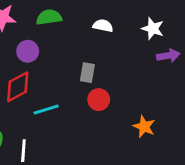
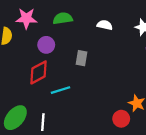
gray rectangle: (87, 73) -> (82, 58), moved
red circle: (99, 100) -> (121, 119), moved

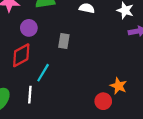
cyan line: (61, 90) -> (43, 73), turned -42
white line: (43, 122) -> (30, 95), moved

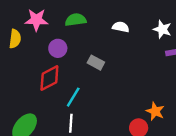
gray rectangle: (64, 41) -> (96, 63), turned -72
white line: (30, 95) -> (71, 123), moved

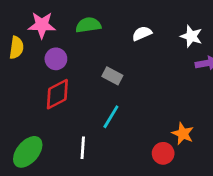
white semicircle: (121, 27) -> (142, 33), turned -35
purple circle: (58, 48) -> (56, 59), moved
cyan line: (73, 97) -> (111, 117), moved

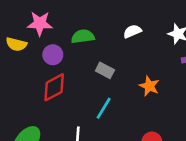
green semicircle: (88, 25) -> (83, 36), moved
yellow semicircle: (16, 48) -> (16, 44), turned 96
orange star: (183, 134) -> (149, 86), moved

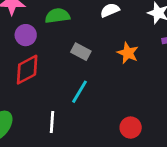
orange star: (149, 86) -> (128, 53), moved

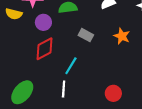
cyan line: (80, 92) -> (71, 66), moved
red circle: (131, 128) -> (113, 93), moved

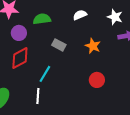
red circle: (113, 93) -> (97, 80), moved

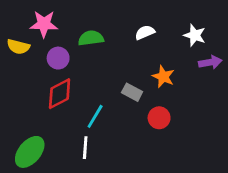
gray rectangle: (59, 45) -> (132, 92), moved
red circle: (97, 80) -> (159, 118), moved

